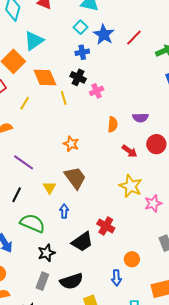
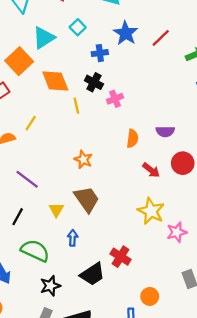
cyan square: (80, 27) -> (78, 27), moved
yellow line: (25, 103) -> (31, 123), moved

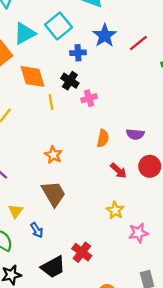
cyan square: (78, 27) -> (59, 26), size x1.6
yellow triangle: (56, 210) -> (15, 211), moved
yellow star: (151, 211) -> (115, 210), size x0.7
blue arrow: (73, 238) -> (37, 230), turned 140

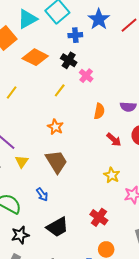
orange diamond: (33, 76) -> (35, 57), turned -45
pink cross: (89, 98) -> (86, 76), turned -32
yellow line: (51, 102) -> (60, 90), moved, turned 48
yellow triangle: (15, 211) -> (22, 162), moved
red cross: (82, 252) -> (99, 217), moved

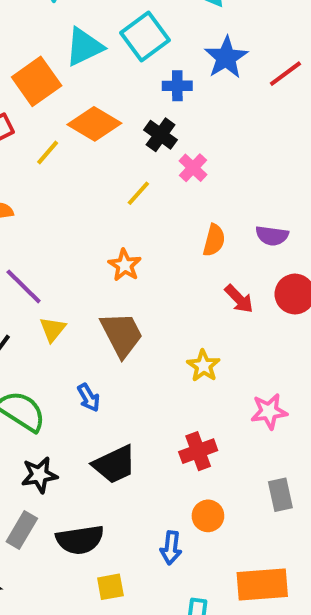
yellow line: (12, 93) -> (48, 152), moved
yellow star: (112, 175) -> (203, 366), moved
red cross: (99, 217) -> (198, 451), turned 30

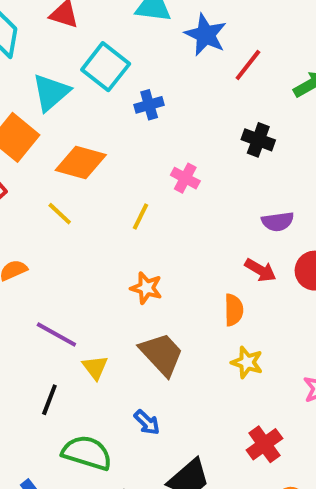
blue star: (226, 58) -> (206, 35), moved
black cross: (161, 135) -> (258, 140), moved
yellow line: (48, 152) -> (60, 214), moved, turned -72
orange semicircle: (214, 240) -> (234, 310), moved
red arrow: (239, 299) -> (260, 270), moved

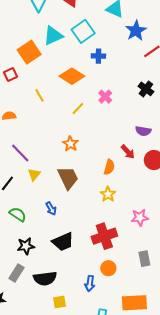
orange diamond: (81, 162) -> (72, 76), moved
red cross: (264, 444) -> (104, 236), size x1.4
green semicircle: (87, 453) -> (18, 214), size x0.7

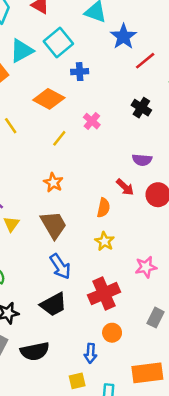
blue arrow: (51, 209) -> (60, 266), moved, size x1.5
gray rectangle: (144, 259) -> (156, 318), turned 42
yellow square: (59, 302) -> (77, 381), moved

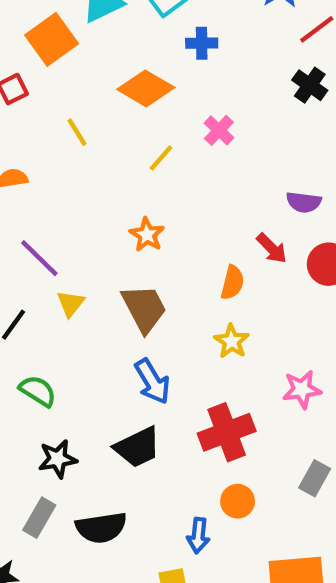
black cross: (141, 108) -> (310, 85), moved

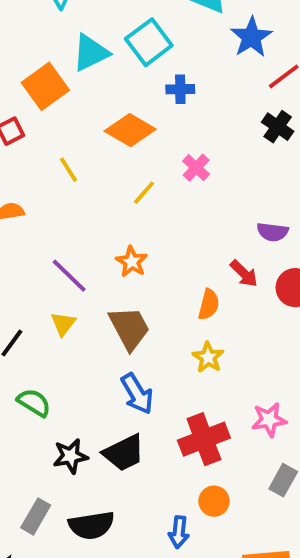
purple line: (39, 258) -> (69, 276), moved
pink star: (302, 389) -> (269, 420), moved
black star: (58, 459) -> (71, 456), moved

